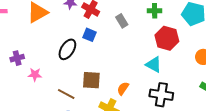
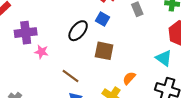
purple cross: (17, 58) -> (26, 33), size x1.5
brown square: (91, 80) -> (104, 51), moved

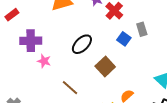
blue square: (103, 19) -> (124, 39), moved
brown square: (104, 51) -> (105, 66), turned 30

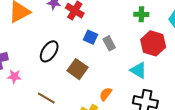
gray rectangle: (142, 29) -> (109, 43), moved

